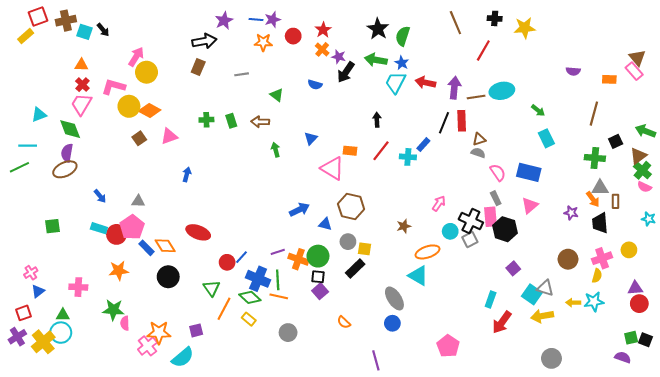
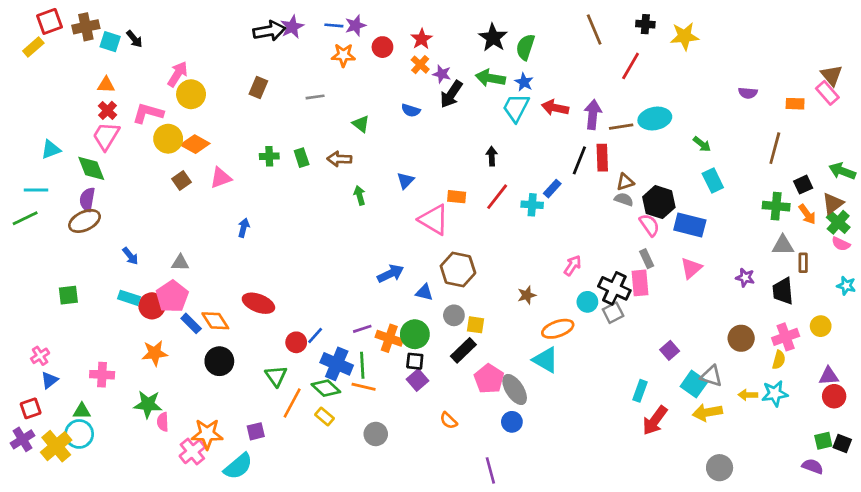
black arrow: (204, 41) -> (269, 31), moved
orange arrow: (593, 199) -> (807, 214), moved
black hexagon: (505, 229) -> (659, 202), moved
pink pentagon: (448, 346) -> (489, 379), moved

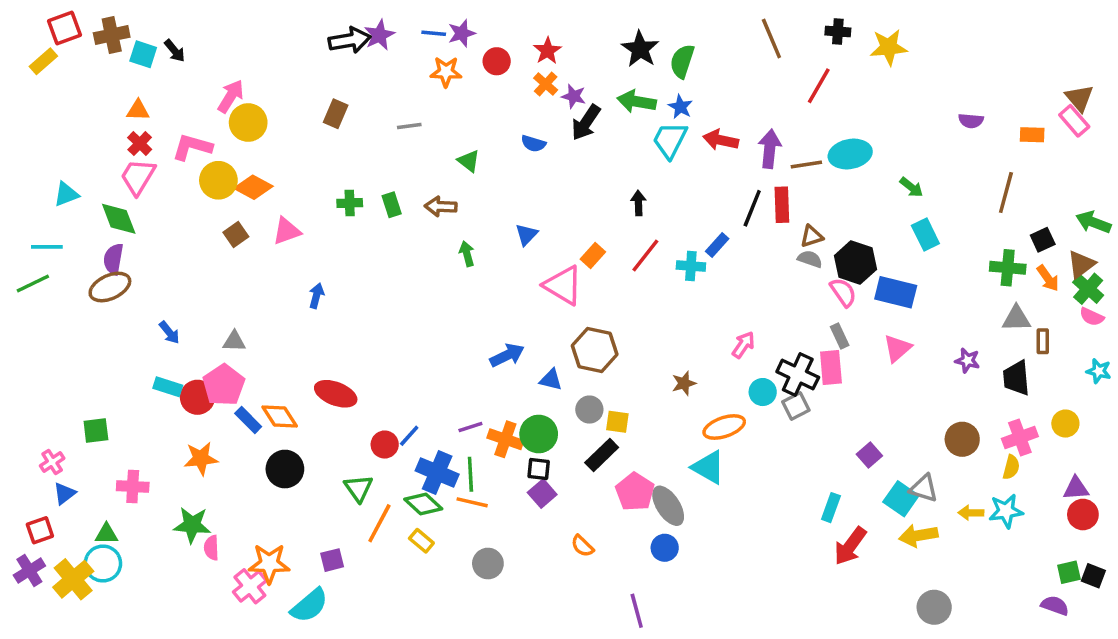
orange rectangle: (457, 197) -> (593, 256), turned -54
green square: (68, 295) -> (96, 431), moved

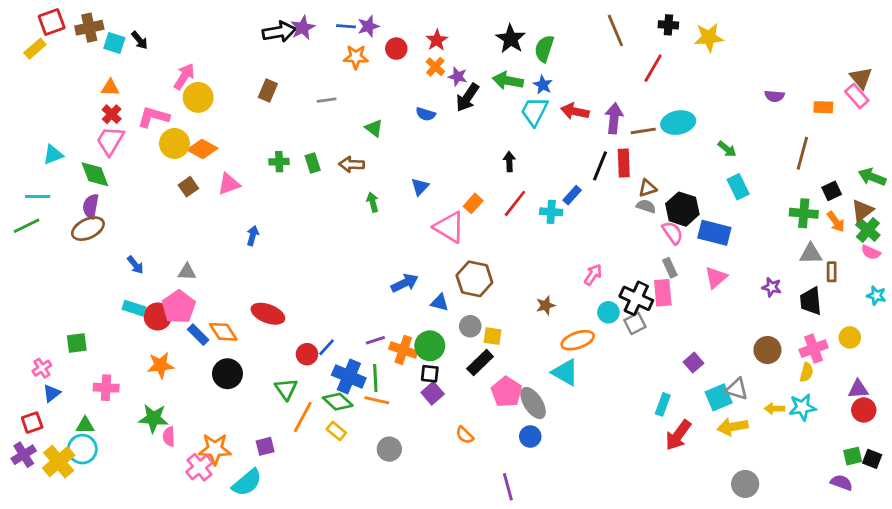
cyan square: (901, 499) -> (719, 397), turned 32

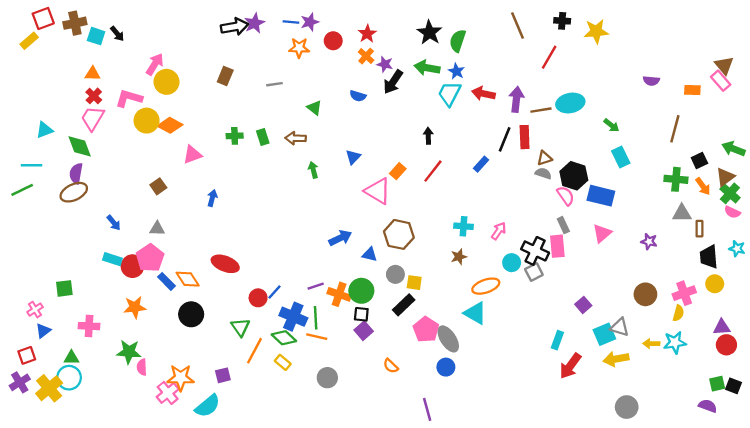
brown square: (188, 187) -> (158, 186), moved
cyan cross: (551, 212) -> (463, 226), moved
black trapezoid: (811, 301) -> (709, 257), moved

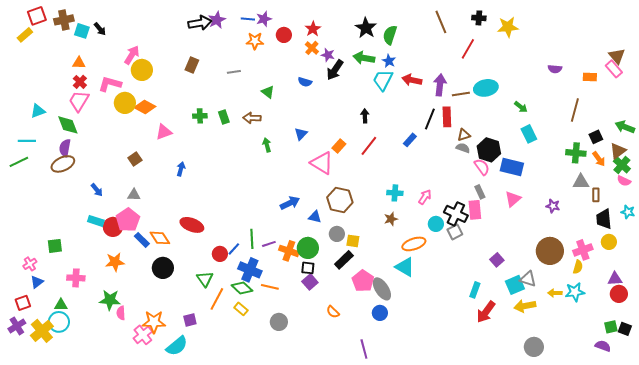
brown circle: (645, 294) -> (550, 251), size x1.4
green line: (316, 318) -> (252, 239), moved

